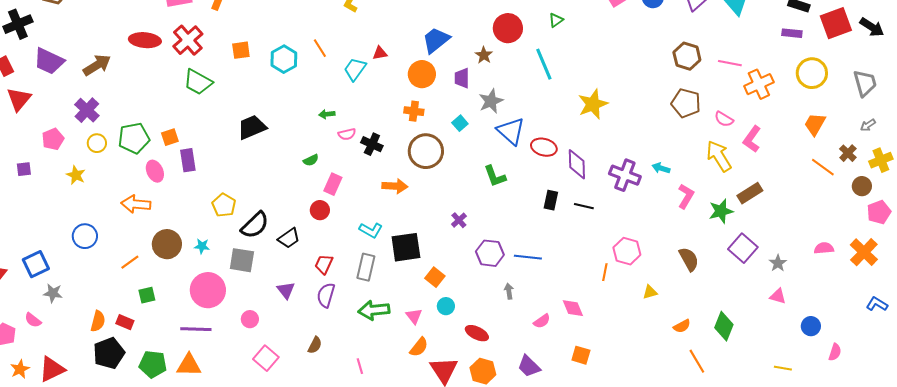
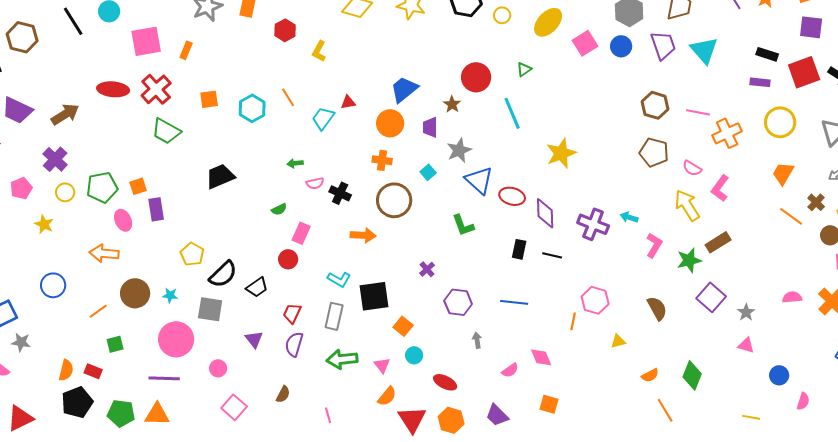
blue line: (528, 257) -> (514, 302), moved

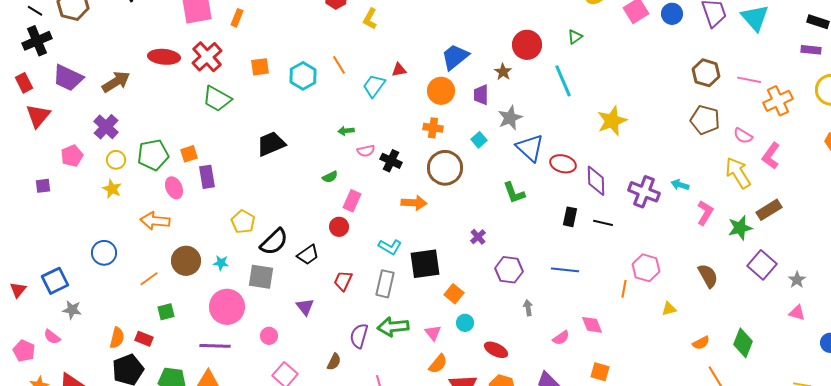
yellow star: (44, 224) -> (112, 189), moved
purple semicircle: (294, 344) -> (359, 336), moved

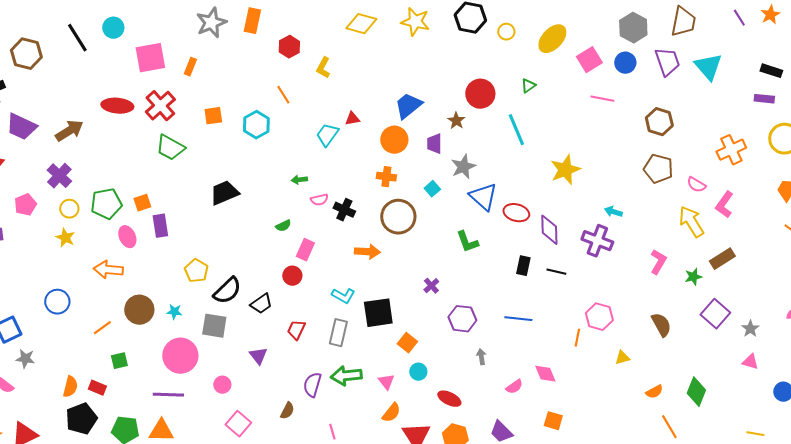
orange line: (339, 65) -> (283, 95), moved
pink line: (749, 80) -> (602, 99), moved
cyan arrow: (680, 185) -> (613, 212), moved
green star: (740, 228) -> (693, 277), size x0.7

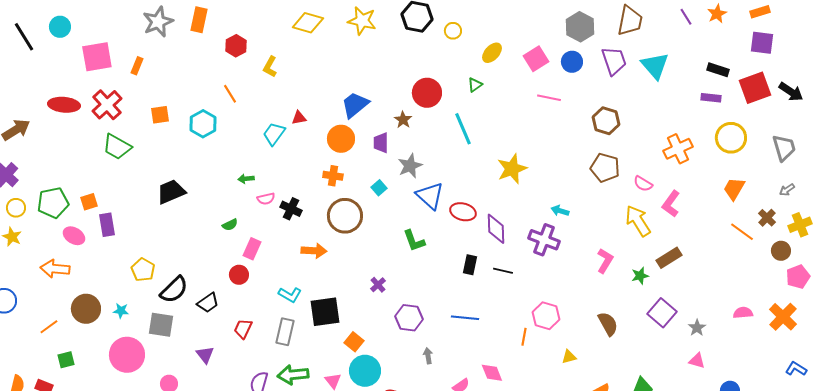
yellow ellipse: (552, 39) -> (492, 53), moved, size x0.7
pink ellipse: (127, 237) -> (74, 236), turned -35
cyan circle: (418, 372) -> (365, 371), size x1.8

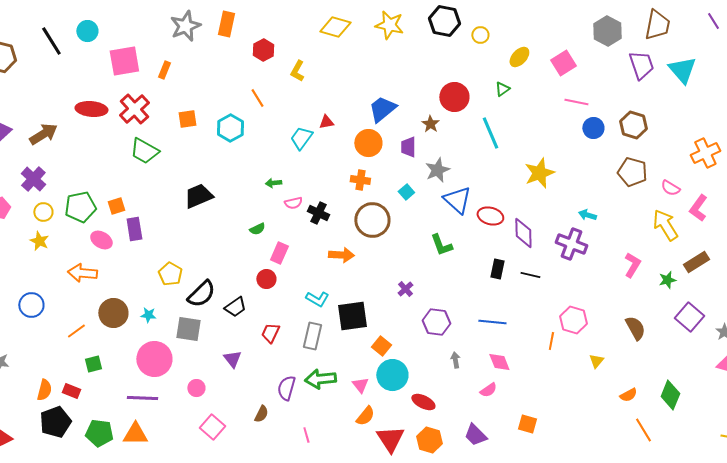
blue circle: (572, 62) -> (593, 128), moved
yellow triangle: (569, 357) -> (596, 361), turned -35
pink diamond: (492, 373) -> (499, 362), moved

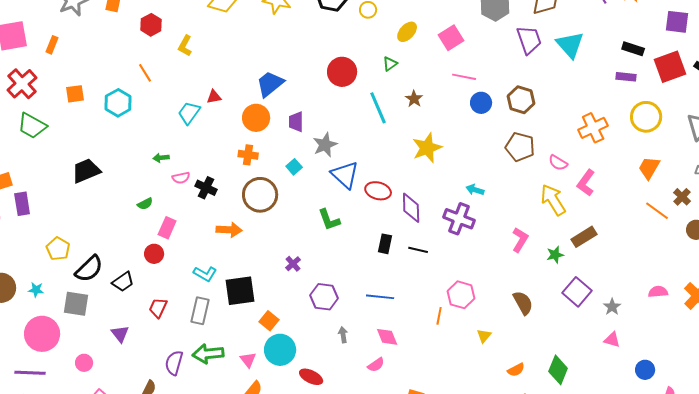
brown star: (430, 124) -> (414, 99), moved

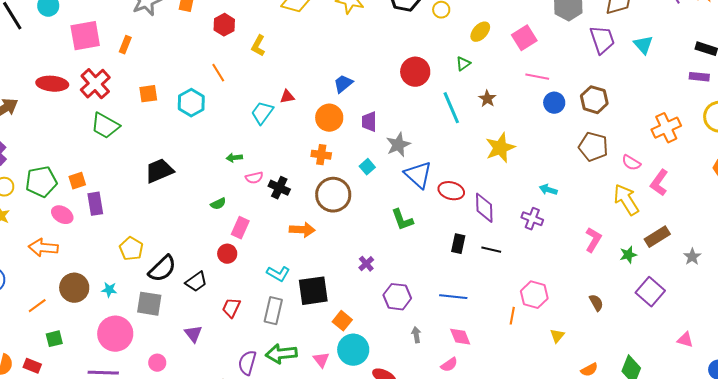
cyan triangle: (570, 45) -> (643, 45), size x0.7
blue trapezoid: (270, 84) -> (343, 84), size x0.7
purple cross: (459, 219) -> (532, 219), size x0.7
brown semicircle: (523, 303) -> (596, 303), size x0.7
gray star: (612, 307) -> (692, 257), moved

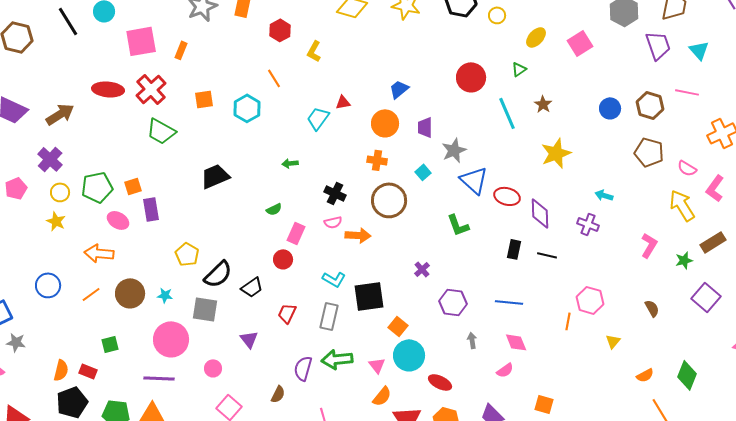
pink line: (537, 77) -> (687, 92), moved
pink semicircle: (254, 178) -> (333, 222), moved
orange line: (37, 306) -> (91, 294), moved

